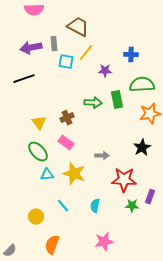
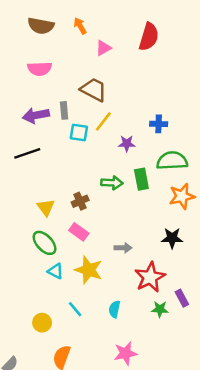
black star: (142, 148) -> (172, 238), turned 30
cyan triangle: (47, 175) -> (56, 271), turned 32
red star: (124, 180) -> (150, 277), turned -30
purple rectangle: (150, 197) -> (182, 298), turned -48

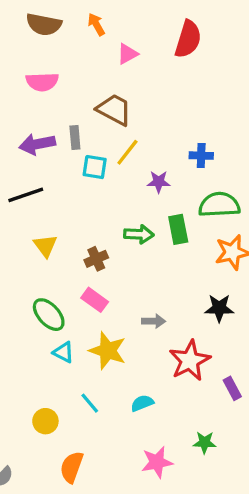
yellow triangle: (46, 207) -> (45, 246), moved
cyan semicircle: (114, 309) -> (142, 403), turned 56
green star: (160, 309) -> (204, 442), moved

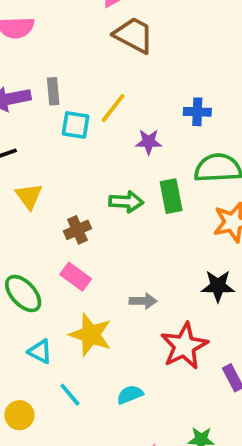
brown trapezoid: (114, 110) -> (134, 35), moved
yellow triangle: (45, 246) -> (29, 196), moved
cyan triangle: (63, 352) -> (40, 352), moved

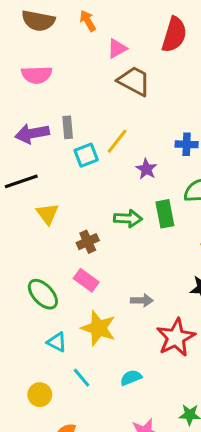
cyan square: (76, 125) -> (86, 155), turned -30
purple star: (149, 142) -> (146, 169), turned 30

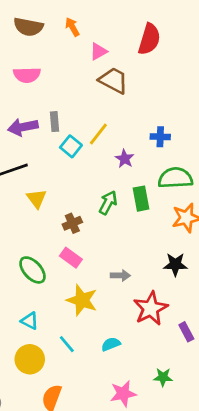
cyan square: (86, 155) -> (71, 146), turned -30
green arrow: (128, 218) -> (108, 203), turned -65
cyan triangle: (57, 342) -> (30, 321), moved
yellow circle: (40, 395) -> (30, 359), size x1.4

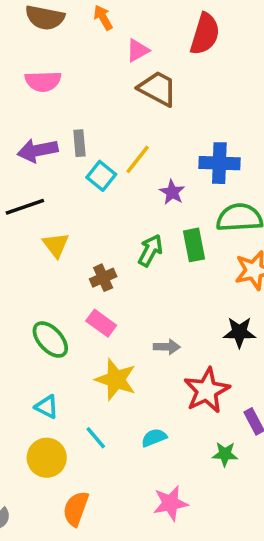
blue cross: (160, 137) -> (219, 163), size x1.5
green star: (163, 377) -> (225, 454), moved

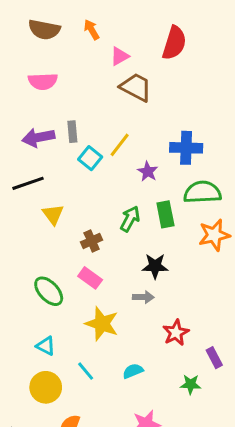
black star: (239, 332) -> (155, 266), moved
red star: (207, 390) -> (176, 333), size x0.7

